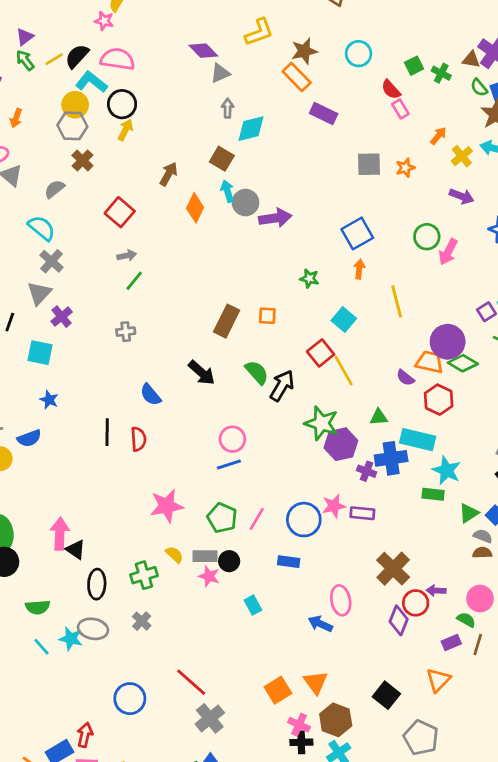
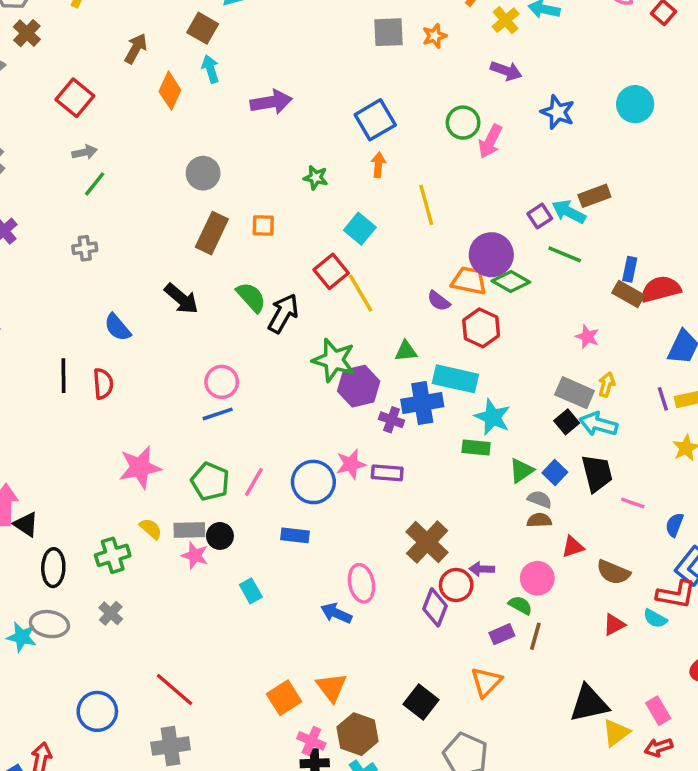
gray circle: (245, 203) -> (203, 173), moved
gray cross: (210, 718) -> (171, 746), moved, turned 32

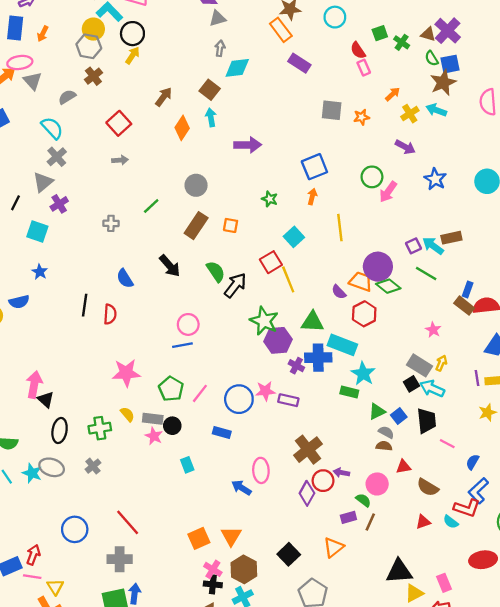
green line: (95, 184) -> (151, 206), moved
green triangle: (406, 351) -> (312, 322), size x1.5

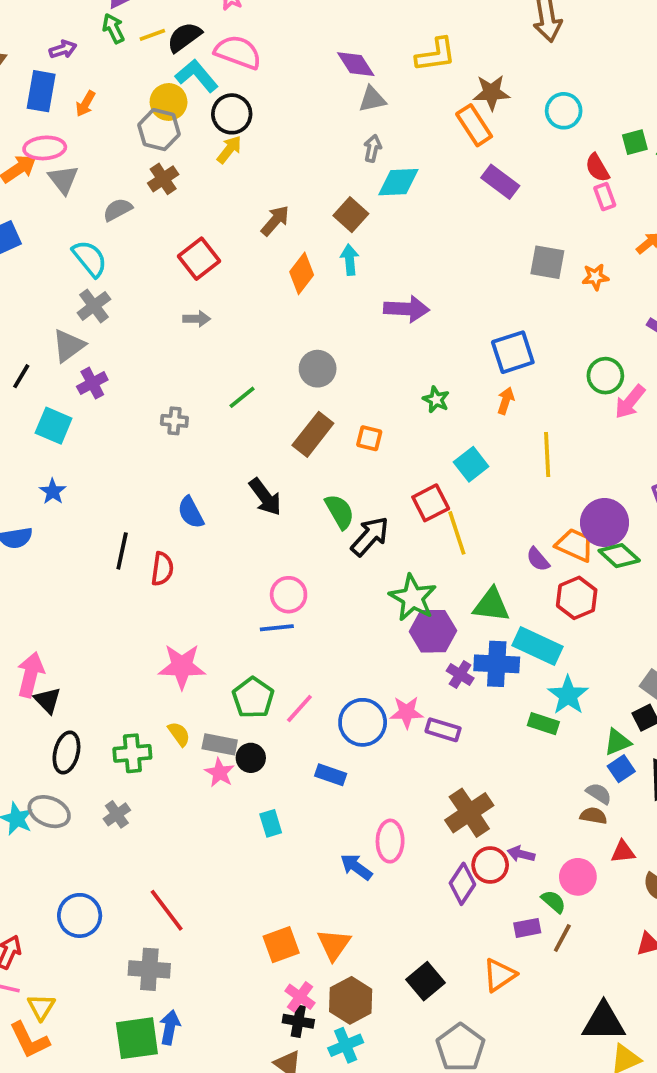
green triangle: (377, 412) -> (617, 742), moved

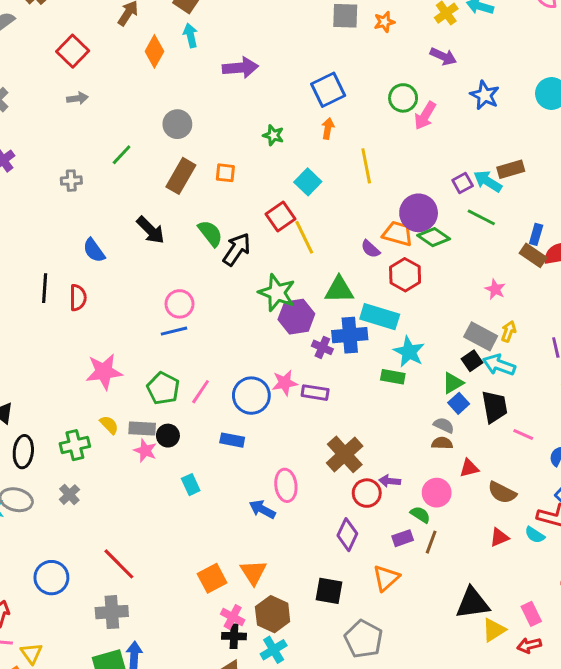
purple diamond: (462, 884) -> (347, 535), moved
black square: (425, 981) -> (329, 591), turned -32

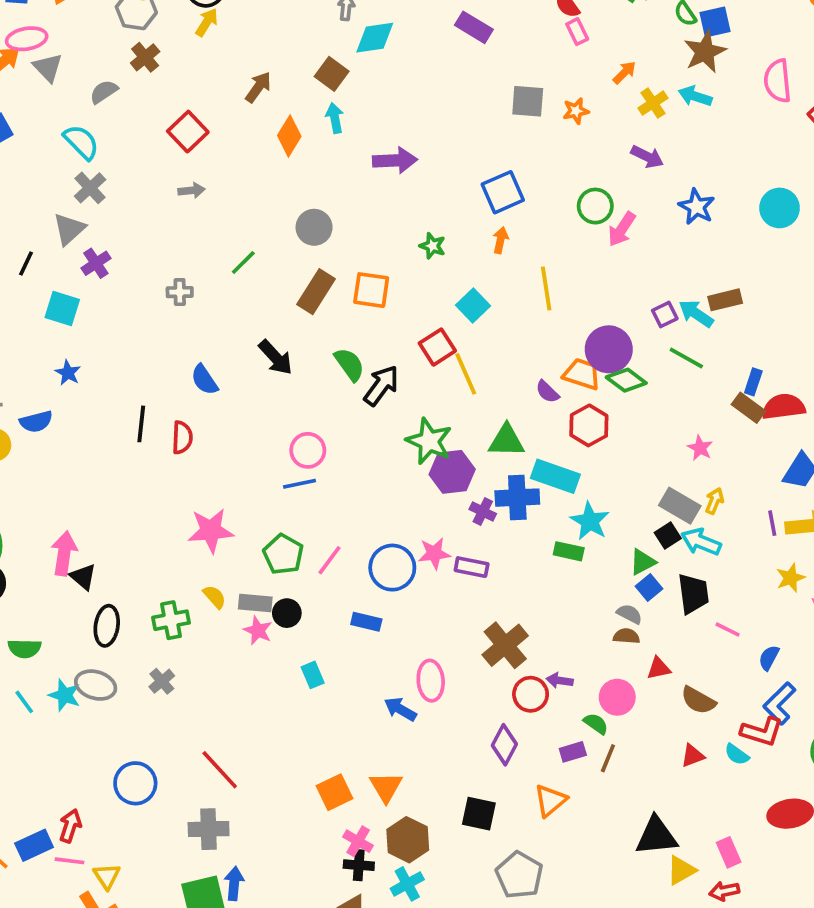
orange square: (225, 173) -> (371, 290), size x1.5

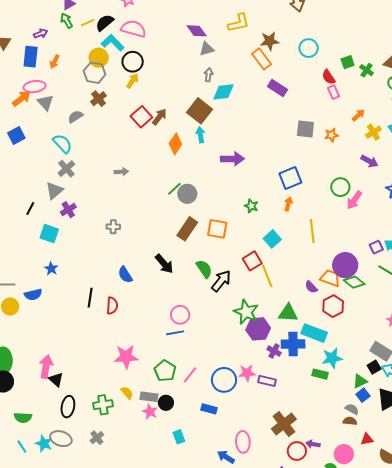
brown square: (332, 74) -> (199, 111), size x1.4
red square: (188, 132) -> (141, 117), moved
green line: (243, 263) -> (174, 189), moved
cyan star: (590, 521) -> (332, 358), turned 30

